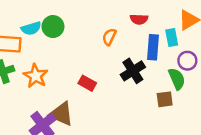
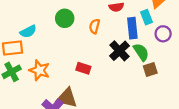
green circle: (53, 27) -> (65, 18), moved
green semicircle: (177, 79) -> (141, 52), moved

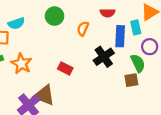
green semicircle: (141, 52) -> (138, 63), moved

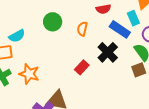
blue rectangle: (120, 36) -> (120, 29), turned -48
red rectangle: (65, 68) -> (82, 67), moved, turned -64

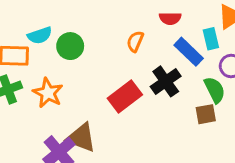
green circle: (53, 22) -> (70, 46), moved
red rectangle: (82, 67) -> (125, 96), size x1.5

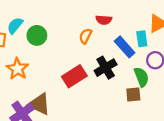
red semicircle: (170, 18) -> (104, 20), moved
cyan semicircle: (40, 35) -> (15, 26), turned 144

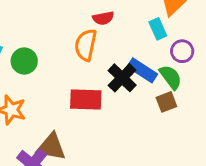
orange semicircle: (85, 36) -> (86, 45), size x1.5
blue rectangle: (125, 47) -> (142, 70), moved
red rectangle: (74, 76) -> (86, 100), turned 50

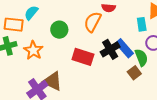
green circle: (24, 61) -> (59, 30), moved
brown square: (166, 102) -> (134, 73), turned -32

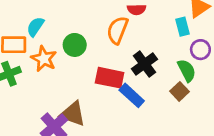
blue rectangle: (124, 48) -> (132, 95), moved
orange star: (33, 50) -> (44, 59), moved

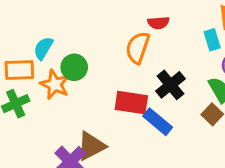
green circle: (75, 45) -> (74, 67), moved
brown triangle: (73, 114) -> (91, 146), turned -44

